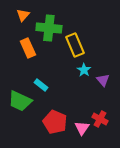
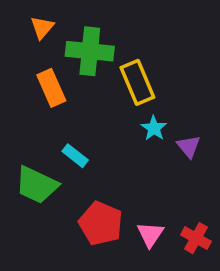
red cross: (100, 119) -> (196, 238), moved

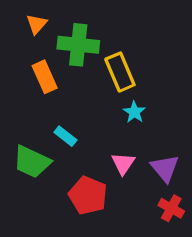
purple triangle: (189, 146) -> (165, 168), moved, size x1.4
pink triangle: (150, 234) -> (123, 163), moved

